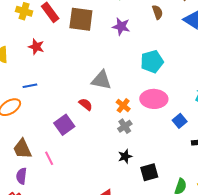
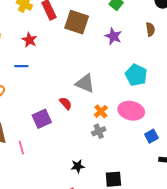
cyan pentagon: (152, 62) -> (136, 75), turned 30
blue line: (30, 86) -> (21, 66), moved
black star: (125, 156) -> (78, 166), moved

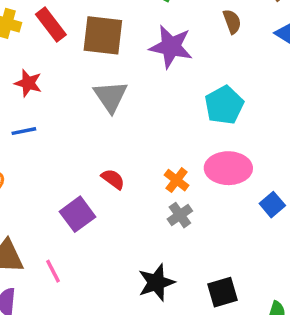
purple star: (113, 36) -> (171, 47), size x1.4
cyan pentagon: (136, 75) -> (224, 105), turned 30
gray triangle: (85, 83) -> (110, 96), moved, turned 45
black star: (78, 166) -> (156, 282), size x1.5

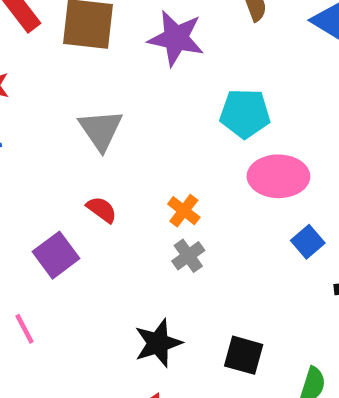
gray triangle: (110, 96) -> (101, 130), moved
cyan pentagon: (224, 105) -> (245, 113), turned 30
pink ellipse: (228, 168) -> (278, 176), moved
black square: (222, 292) -> (244, 355), turned 32

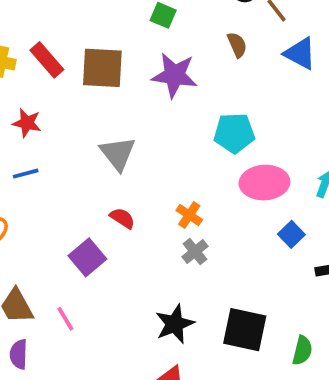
black square: (244, 355) -> (245, 330), size x1.4

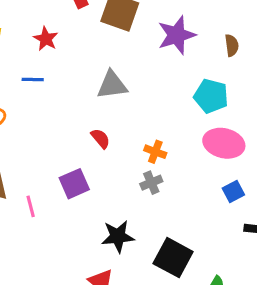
brown semicircle: (237, 45) -> (232, 45), moved
purple star: (175, 75) -> (176, 35), turned 30
gray triangle: (118, 153) -> (112, 85), turned 44
orange cross: (189, 215) -> (155, 152), turned -30
purple square: (87, 257) -> (74, 184), moved

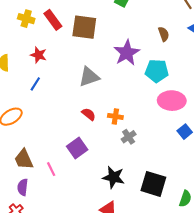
purple star: (176, 35) -> (127, 53), moved
blue line: (33, 79) -> (35, 84), turned -48
orange cross: (155, 152) -> (115, 116), moved
black star: (118, 236) -> (113, 177), turned 30

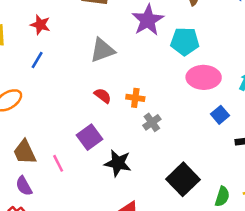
black star: (113, 177) -> (118, 163), moved
black square: (153, 184) -> (183, 179), turned 30
purple semicircle: (23, 187) -> (24, 186), turned -35

